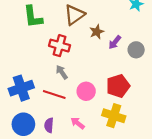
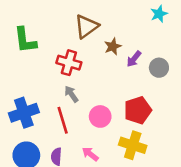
green L-shape: (33, 17) -> (25, 40), moved
red line: (54, 94) -> (63, 120), turned 55

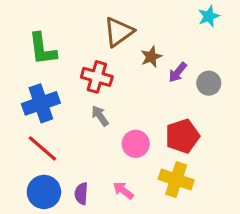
blue cross: (24, 113) -> (41, 103), moved
red line: (63, 120) -> (42, 148), moved, turned -32

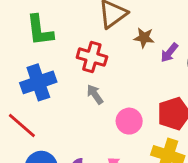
brown star: (151, 57) -> (144, 38), turned 30
red line: (42, 148) -> (22, 126), moved

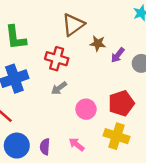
gray arrow: (95, 94) -> (59, 88), turned -91

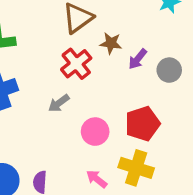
red cross: (57, 59) -> (76, 64), moved, turned 35
pink arrow: (77, 144) -> (97, 179), moved

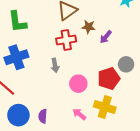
red cross: (76, 64) -> (66, 40), turned 30
gray circle: (169, 70) -> (126, 64), moved
gray arrow: (59, 103) -> (55, 65), turned -64

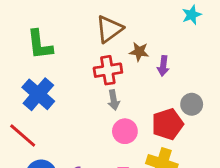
purple arrow: (106, 37) -> (163, 66), turned -32
blue cross: (16, 57) -> (38, 94), turned -30
gray arrow: (55, 65) -> (114, 100), moved

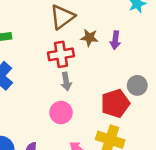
purple arrow: (163, 66) -> (115, 40), moved
pink circle: (125, 131) -> (61, 113), moved

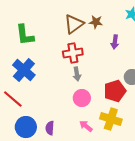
brown star: (89, 38) -> (96, 22), moved
pink circle: (61, 113) -> (82, 98), moved

